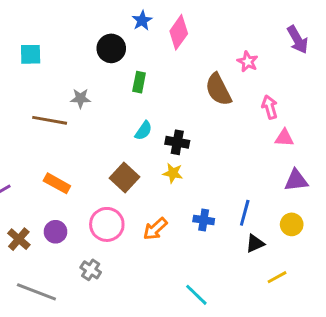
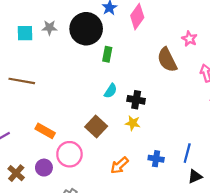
black circle: (111, 48) -> (86, 29), size x1.5
gray star: (80, 98) -> (49, 28), moved
brown line: (50, 120) -> (22, 81), moved
pink circle: (107, 224) -> (69, 154), moved

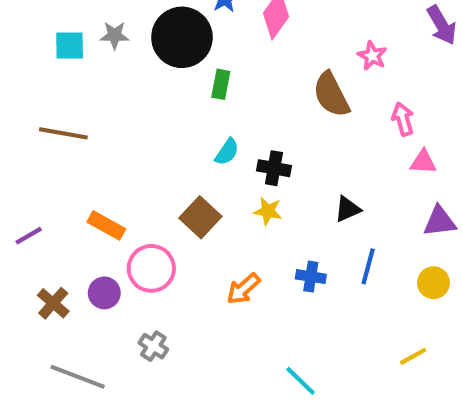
black triangle: (195, 176) -> (348, 209), moved

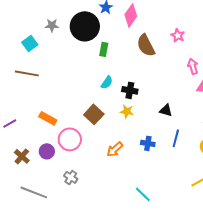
cyan square: (70, 46) -> (30, 43), moved, turned -35
brown semicircle: (331, 95) -> (146, 45), moved
black triangle: (348, 209) -> (166, 110), turned 40

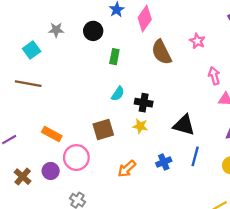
black circle: (85, 26) -> (93, 31), size x0.6
black triangle: (166, 110) -> (184, 125), size x1.5
brown square: (94, 114) -> (103, 130), turned 30
blue cross: (148, 143) -> (164, 162), turned -32

